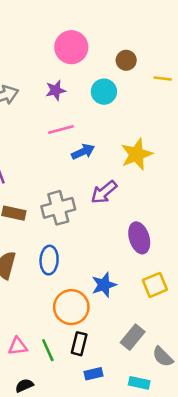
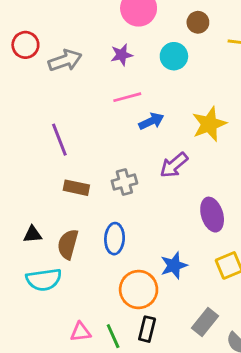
gray cross: (58, 208) -> (124, 182), size x0.7

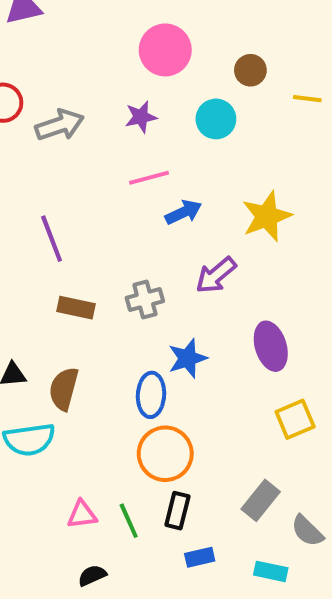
blue ellipse: (115, 239) -> (151, 395), moved
blue star: (174, 265) -> (188, 358), moved

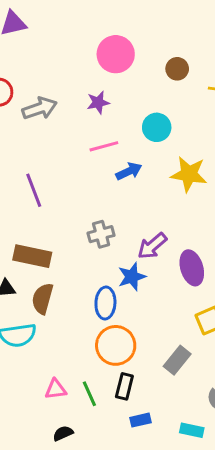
cyan circle: (216, 119) -> (157, 127), moved
yellow star: (267, 216) -> (189, 174), turned 30
purple arrow: (216, 275) -> (152, 246), moved
brown rectangle: (76, 308) -> (32, 256), moved, size x1.4
gray rectangle: (261, 500) -> (177, 360), moved

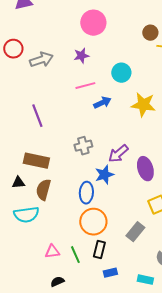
brown circle: (177, 69) -> (150, 33), moved

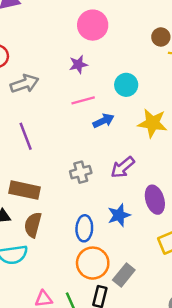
gray arrow: (41, 60) -> (25, 84), moved
purple arrow: (118, 154) -> (123, 167), moved
blue star: (104, 175) -> (119, 215), moved
gray rectangle: (135, 232) -> (124, 275), moved

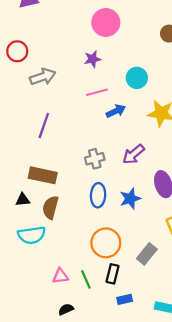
purple line: (26, 136) -> (44, 125), turned 40
blue ellipse: (84, 228) -> (98, 195), moved
gray rectangle: (124, 275) -> (147, 254), moved

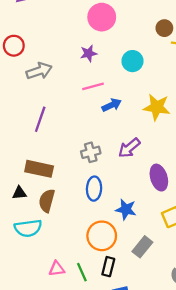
cyan circle: (137, 78) -> (132, 61), moved
blue star: (130, 199) -> (126, 209), moved, turned 30

